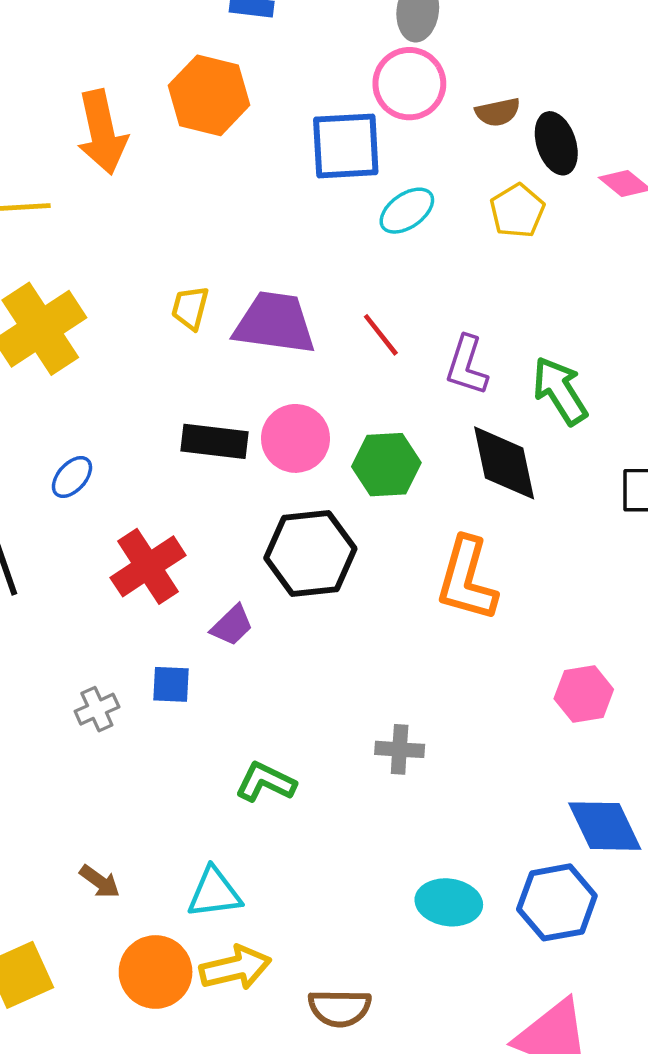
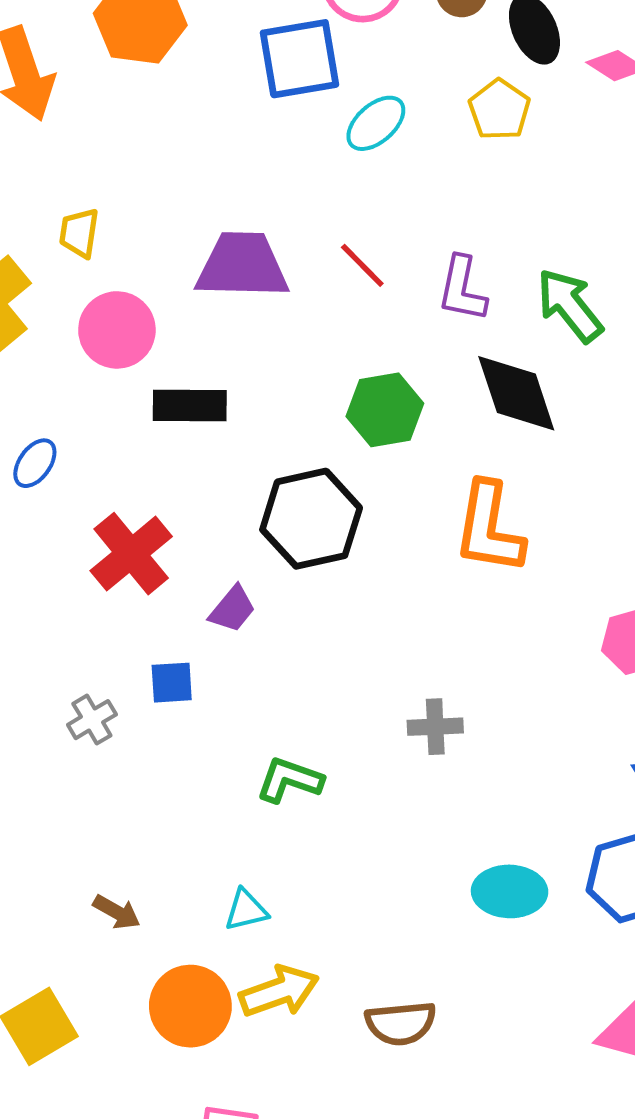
yellow trapezoid: (190, 308) -> (79, 233), moved
pink circle: (295, 438) -> (117, 330), moved
cyan triangle: (214, 893) -> (246, 910), size x0.7

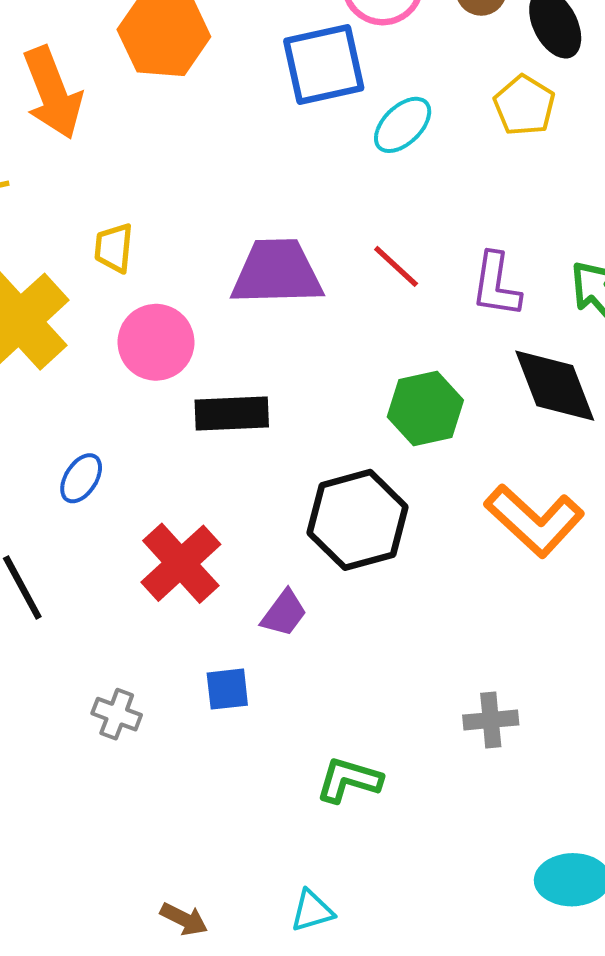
orange L-shape: (489, 528) -> (534, 520), turned -54
gray cross: (92, 720) -> (117, 714), moved, turned -36

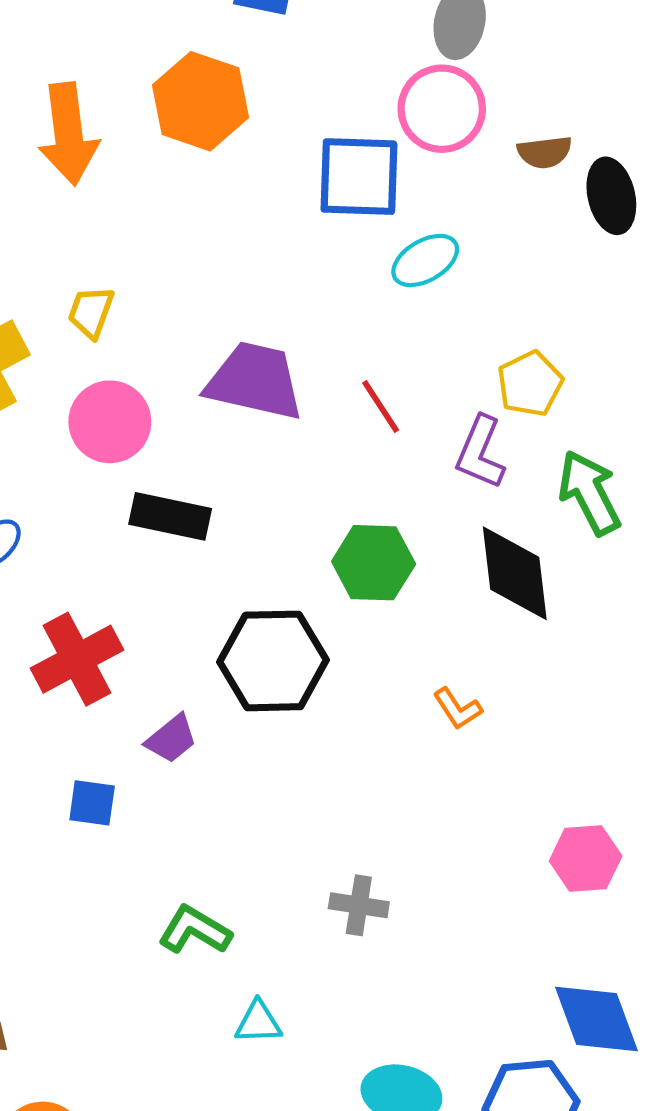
yellow pentagon: (524, 105) -> (530, 384), moved
orange L-shape: (534, 520) -> (457, 709), size x0.5
cyan triangle: (312, 911) -> (258, 1022), moved

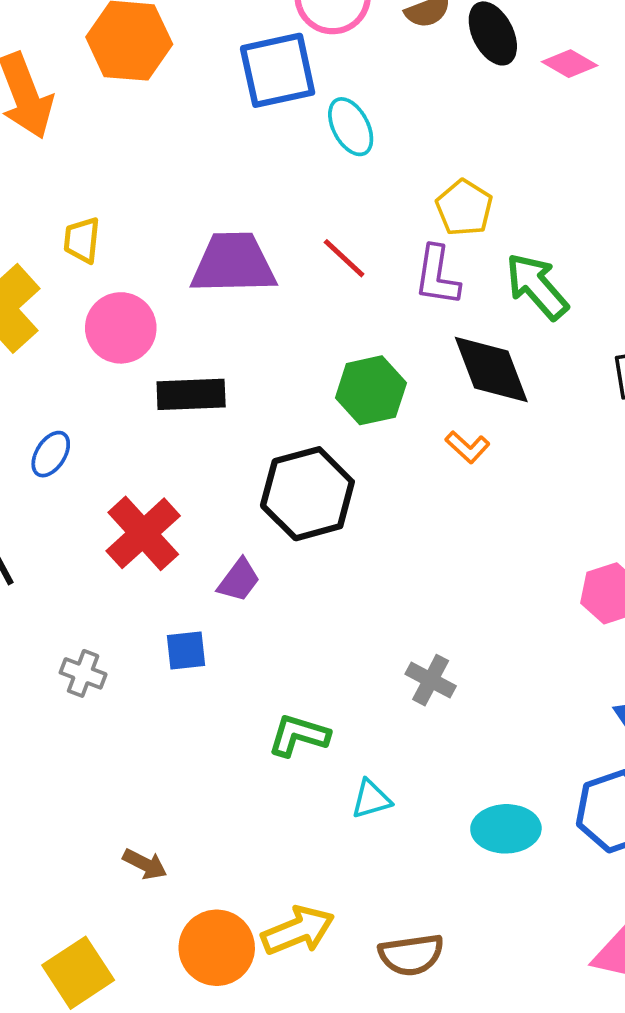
cyan ellipse: (425, 260) -> (351, 127), turned -74
orange L-shape: (457, 709) -> (467, 447), moved
gray cross: (359, 905) -> (431, 680), turned 33

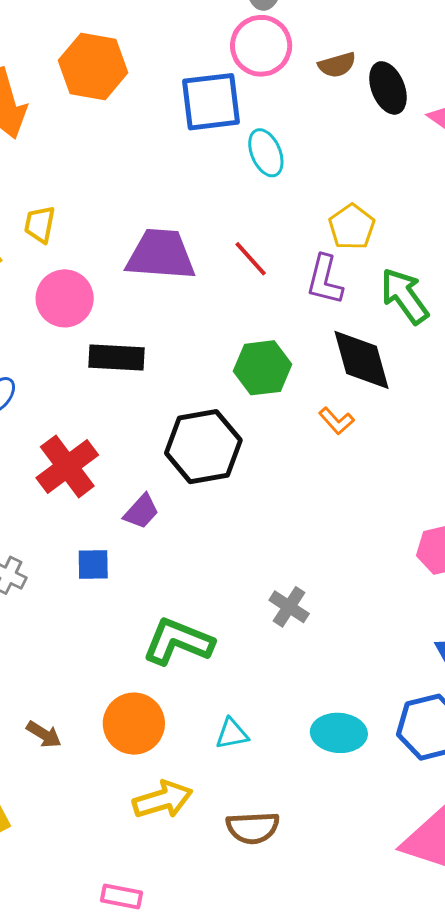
green L-shape: (299, 735) -> (178, 642), size x1.4
cyan triangle: (371, 799) -> (232, 734), moved
orange circle: (217, 948) -> (134, 724), moved

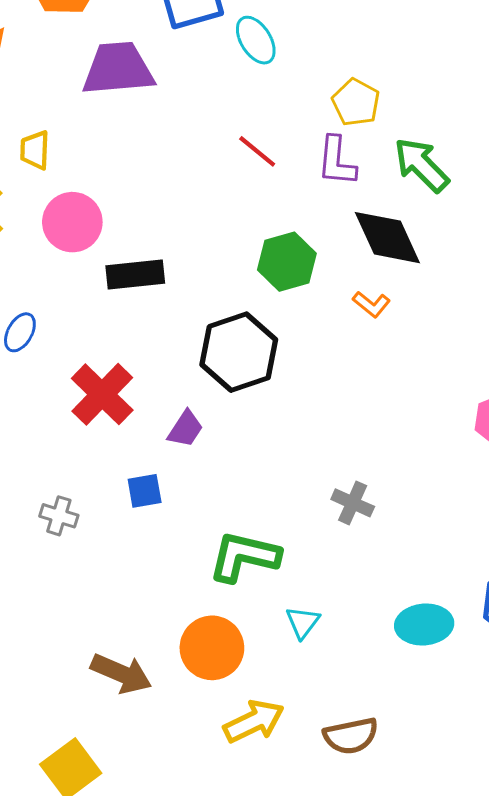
purple trapezoid: (161, 255) -> (118, 69), moved
brown arrow: (44, 734) -> (121, 673), size x1.6
cyan triangle: (232, 734) -> (303, 622), moved, turned -33

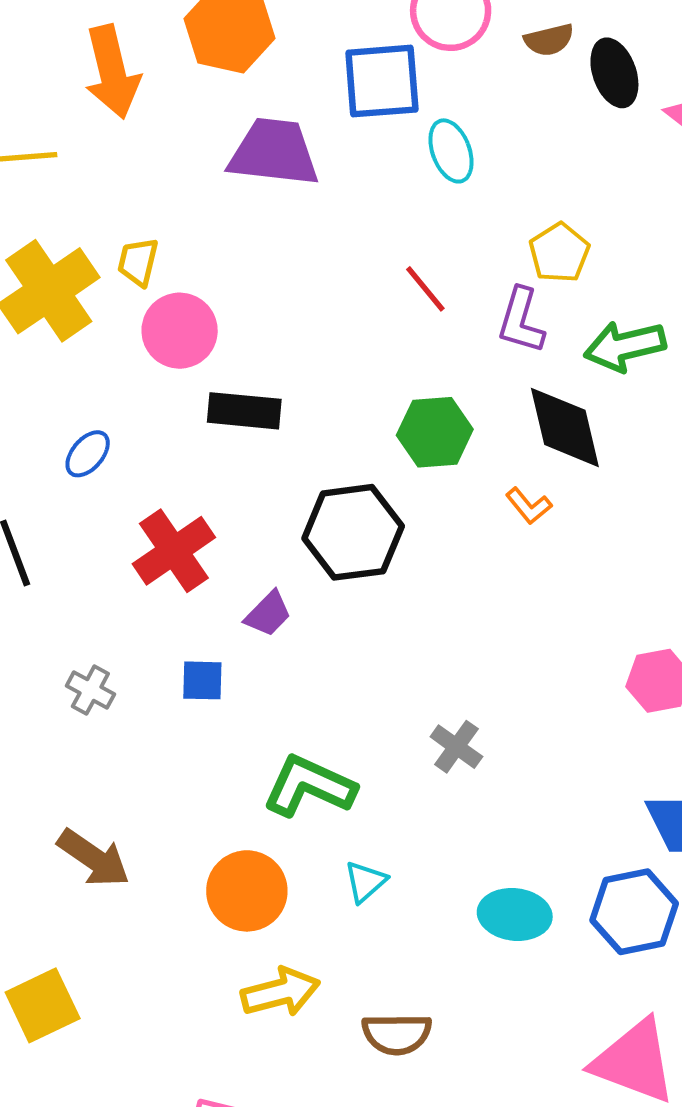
yellow trapezoid: (35, 150) -> (138, 262), moved
green arrow: (421, 165) -> (625, 346), turned -70
brown arrow: (121, 673) -> (94, 858), moved

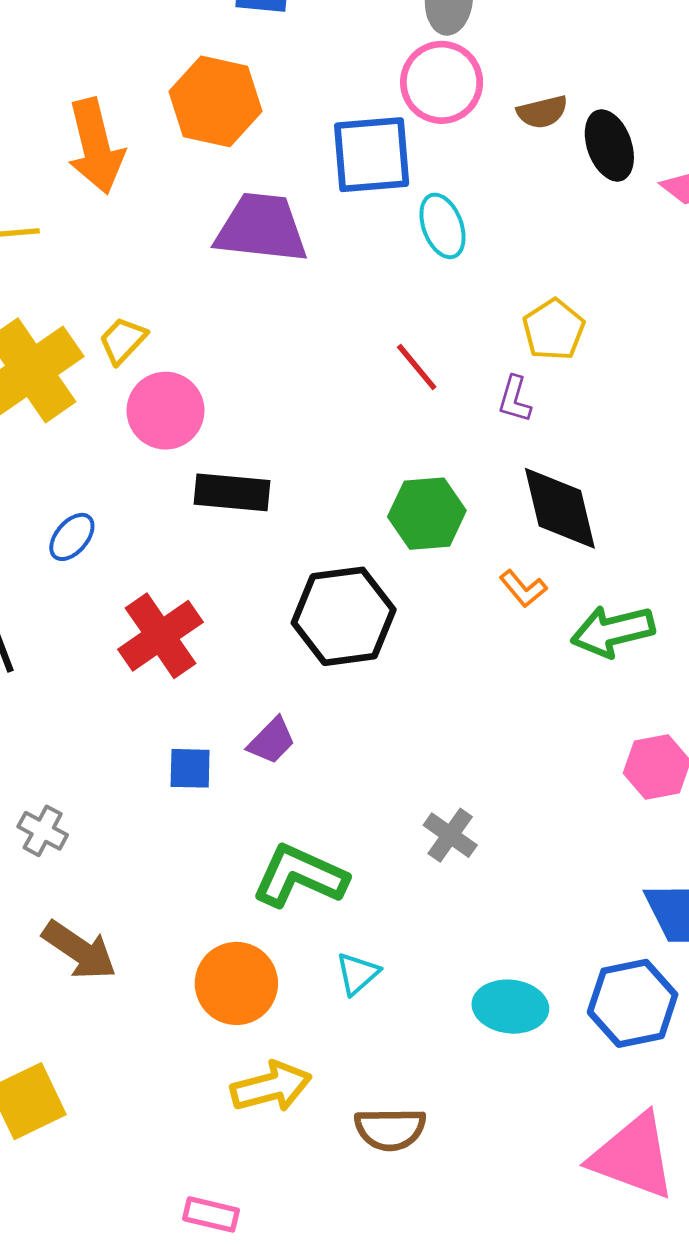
yellow trapezoid: (138, 262) -> (123, 340), turned 30
purple L-shape: (521, 321) -> (515, 399), size x0.7
green arrow: (625, 346) -> (613, 631), moved
purple trapezoid: (268, 614) -> (272, 741), moved
gray cross: (90, 690) -> (43, 831), moved

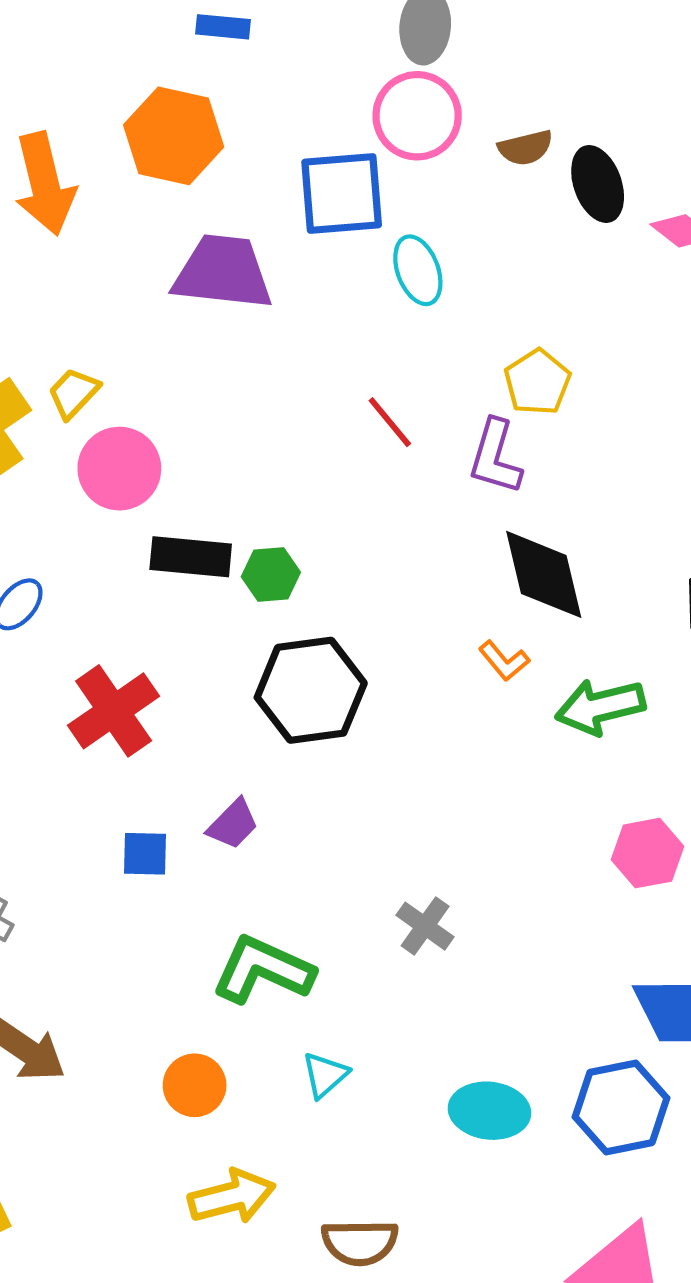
purple L-shape: (515, 399) -> (495, 457), size x1.5
green hexagon: (427, 514) -> (271, 575), moved, size x0.7
orange circle: (236, 983) -> (195, 1085), size x0.7

